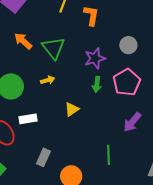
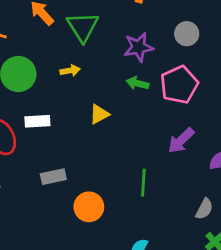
green arrow: (97, 84) -> (137, 83), turned 91
gray rectangle: (43, 157) -> (53, 177), turned 48

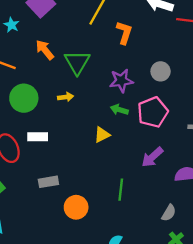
yellow triangle: (99, 114) -> (102, 135), moved

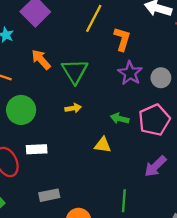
purple star: (121, 81) -> (130, 73), moved, turned -30
yellow arrow: (66, 97) -> (73, 108), moved
yellow triangle: (102, 135) -> (103, 145), turned 36

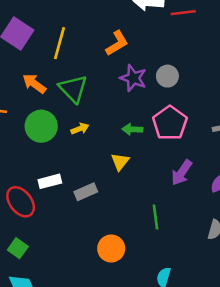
yellow line: (94, 18) -> (60, 43), moved
orange L-shape: (122, 39) -> (117, 43), turned 55
green circle: (21, 110) -> (41, 126), moved
yellow triangle: (103, 145) -> (120, 162), turned -48
gray rectangle: (49, 195) -> (86, 192), moved

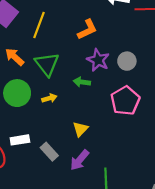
green arrow: (132, 129) -> (82, 82), moved
purple arrow: (182, 173) -> (79, 160), moved
gray rectangle: (86, 192) -> (49, 152), turned 66

